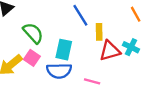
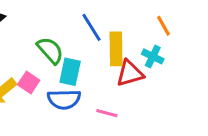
yellow rectangle: (99, 32) -> (116, 49), size x1.5
green semicircle: (33, 33) -> (50, 50), moved
cyan cross: (131, 47) -> (153, 56), moved

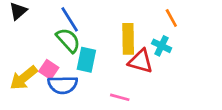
blue line: (92, 27) -> (70, 19), moved
red triangle: (130, 73) -> (141, 61), turned 32
blue semicircle: (64, 99) -> (63, 85), moved

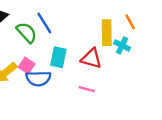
yellow rectangle: (128, 39) -> (107, 33), moved
green semicircle: (68, 40) -> (27, 33), moved
red triangle: (141, 61) -> (91, 58), moved

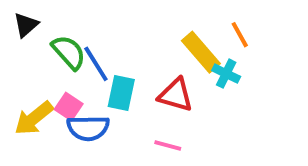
blue line: (44, 23) -> (96, 64), moved
yellow rectangle: (107, 33) -> (201, 52), turned -40

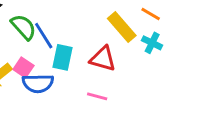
orange line: (240, 35) -> (151, 14), turned -30
cyan cross: (226, 74) -> (152, 43), moved

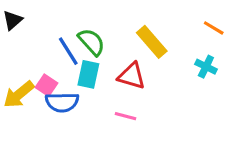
orange line: (151, 14) -> (214, 28), moved
green semicircle: (23, 27) -> (91, 42), moved
cyan cross: (152, 43) -> (206, 67), moved

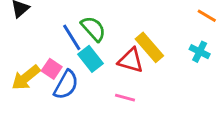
yellow rectangle: (152, 42) -> (149, 47), moved
cyan rectangle: (88, 74) -> (90, 59), turned -50
blue semicircle: (62, 102) -> (66, 85), turned -60

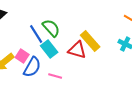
pink line: (125, 98) -> (55, 76), moved

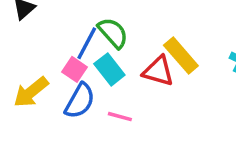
blue line: (36, 34) -> (87, 43), turned 60
pink square: (22, 56) -> (75, 69), moved

